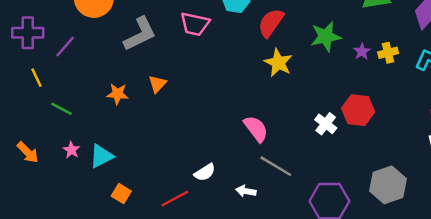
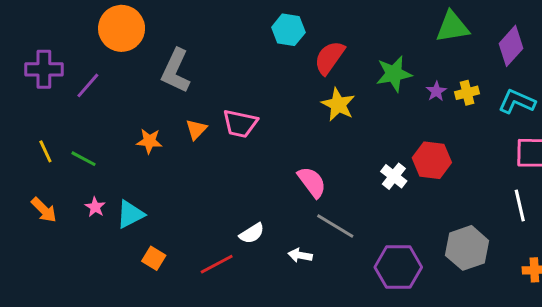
pink trapezoid: (195, 24) -> (240, 124), moved
gray L-shape: (140, 34) -> (176, 71), turned 141
yellow line: (37, 78) -> (45, 151), moved

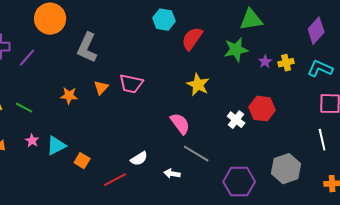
green triangle: (452, 27) -> (251, 20), moved
yellow star: (338, 104) -> (198, 85), moved
orange square: (154, 258) -> (82, 161), moved

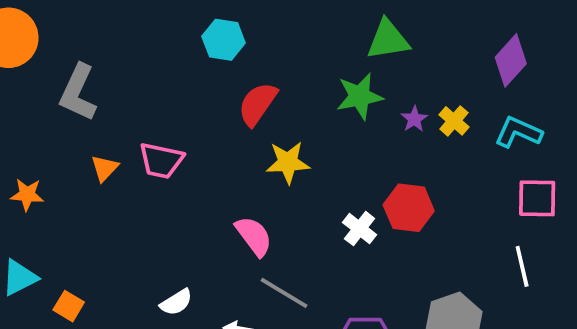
red semicircle: (192, 39) -> (258, 104), moved
yellow cross: (286, 63) -> (454, 121), turned -35
yellow star: (198, 85) -> (288, 162), turned -30
orange star: (69, 96) -> (27, 195), moved

